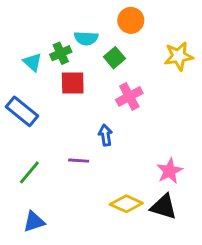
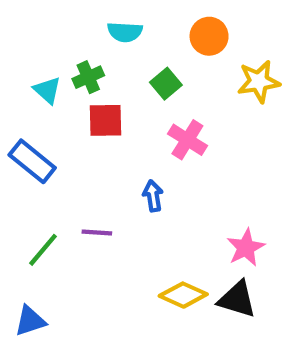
orange circle: (131, 20) -> (209, 36), moved
cyan semicircle: (86, 38) -> (125, 32), moved
pink cross: (129, 96) -> (187, 140), turned -30
purple line: (79, 161) -> (97, 233), moved
blue triangle: (34, 222) -> (30, 321), moved

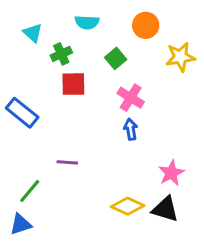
cyan triangle: (47, 90) -> (33, 33), moved
blue arrow: (153, 196) -> (131, 129), moved
green line: (43, 250) -> (30, 191), moved

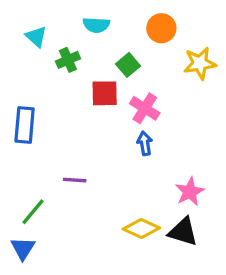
red square: (73, 84) -> (105, 93), moved
blue rectangle: (22, 113) -> (25, 125), turned 56
blue triangle: (21, 224) -> (23, 248), turned -40

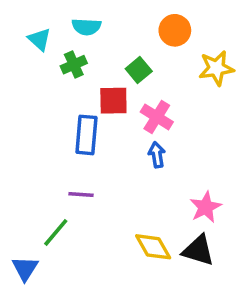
cyan semicircle: (96, 25) -> (86, 27), moved
blue rectangle: (25, 125) -> (86, 135), moved
green line: (33, 212) -> (56, 232), moved
yellow diamond: (141, 228) -> (153, 247), turned 36

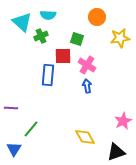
cyan triangle: (39, 39) -> (22, 22), size x1.5
green square: (139, 70) -> (77, 39), turned -32
purple line: (81, 195) -> (11, 108), moved
pink star: (206, 207) -> (123, 121), moved
black triangle: (198, 250) -> (116, 152), moved, turned -36

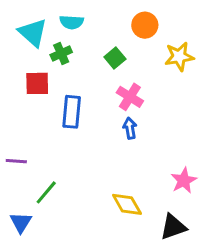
green square: (77, 39) -> (115, 58), turned 32
red square: (63, 56) -> (37, 83), moved

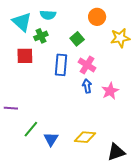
blue rectangle: (72, 112) -> (61, 65), moved
pink star: (184, 181) -> (110, 91), moved
yellow diamond: (127, 204) -> (85, 137), turned -55
blue triangle: (21, 222) -> (51, 139), moved

